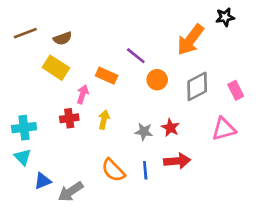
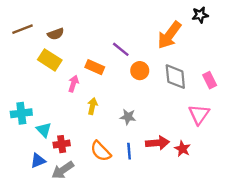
gray diamond: (197, 86) -> (175, 77), turned -68
red cross: (69, 118) -> (62, 144), moved
red star: (170, 128) -> (182, 149), moved
pink triangle: (224, 129) -> (199, 114), turned -40
cyan triangle: (23, 157) -> (44, 130), moved

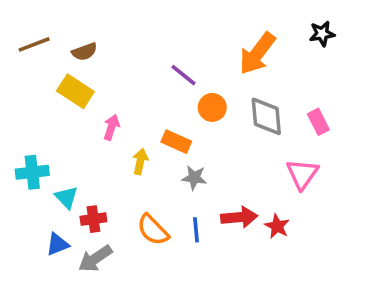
black star: (200, 15) -> (322, 34), moved
orange rectangle: (95, 67) -> (176, 142), moved

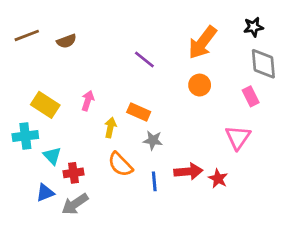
yellow rectangle: (75, 91) -> (45, 105), moved
orange circle: (212, 107) -> (200, 85), moved
gray diamond: (266, 116) -> (263, 64), moved
orange semicircle: (153, 230) -> (120, 164), moved

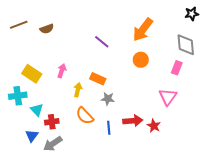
black star: (253, 27) -> (192, 14), moved
pink rectangle: (251, 96) -> (177, 68), turned 48
blue triangle: (45, 193) -> (32, 136), turned -32

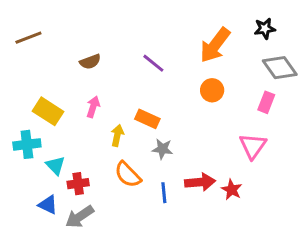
black star: (192, 14) -> (265, 29), moved
brown semicircle: (47, 29) -> (90, 62), moved
gray diamond: (186, 45) -> (280, 68), turned -30
blue triangle: (32, 136) -> (48, 205), turned -40

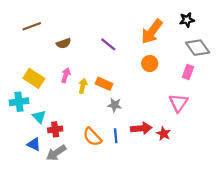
brown line: (28, 38) -> (32, 26), moved
yellow arrow: (117, 135) -> (83, 86), moved
orange semicircle: (128, 175) -> (92, 137), moved

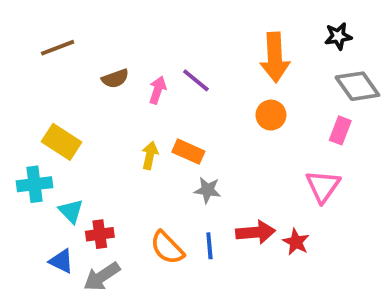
orange arrow: (152, 32) -> (275, 57), turned -40
pink arrow: (66, 75) -> (158, 90), moved

